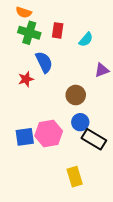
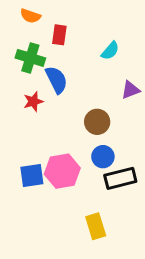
red rectangle: (58, 30) -> (59, 35), moved
green cross: (29, 33) -> (30, 58), moved
black rectangle: (94, 139) -> (120, 178), turned -45

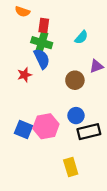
green cross: (30, 58) -> (42, 43), moved
brown circle: (97, 122) -> (75, 80), moved
blue square: (32, 176) -> (23, 129), turned 30

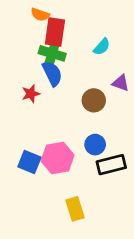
orange semicircle: (22, 12) -> (40, 15), moved
red rectangle: (44, 26) -> (55, 32), size x1.5
purple triangle: (96, 66) -> (121, 83), turned 40
yellow rectangle: (71, 167) -> (75, 209), moved

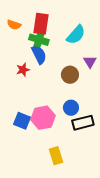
orange semicircle: (40, 15) -> (14, 25), moved
cyan semicircle: (102, 47) -> (76, 35), size x1.5
purple triangle: (121, 83) -> (90, 62), turned 40

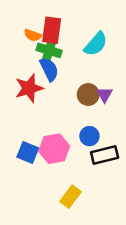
orange semicircle: (14, 25) -> (33, 35), moved
purple triangle: (90, 62) -> (105, 94), moved
red star: (23, 70) -> (29, 88), size x1.6
yellow rectangle: (56, 156) -> (71, 197), turned 54

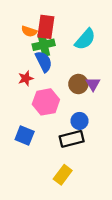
green cross: (49, 50) -> (44, 45), turned -30
red star: (29, 88) -> (26, 78), size x0.6
pink hexagon: (54, 149) -> (46, 102), moved
black rectangle: (105, 155) -> (72, 139), moved

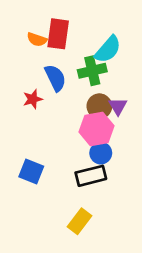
green cross: (44, 45) -> (92, 71), moved
pink hexagon: (46, 102) -> (97, 129), moved

